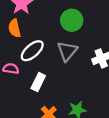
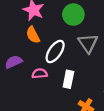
green circle: (72, 20) -> (73, 15), moved

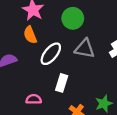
gray triangle: (88, 43) -> (85, 49), turned -50
pink semicircle: (40, 74) -> (34, 99), moved

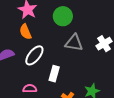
white ellipse: (51, 54) -> (34, 55), moved

